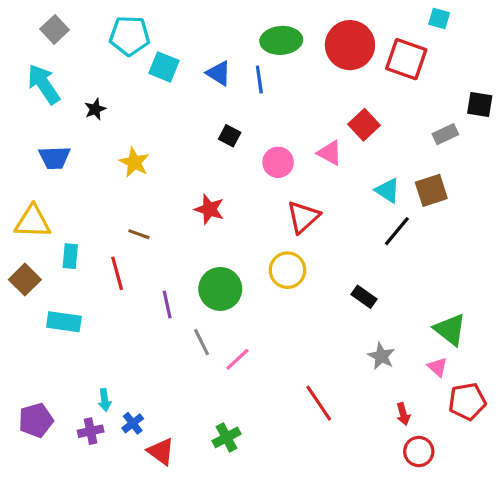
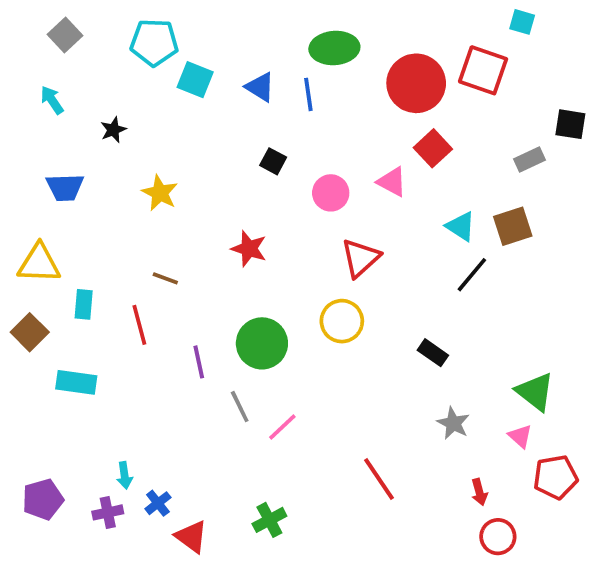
red circle: (350, 45) -> (416, 83), moved
cyan arrow: (44, 84) -> (52, 100), size x0.6

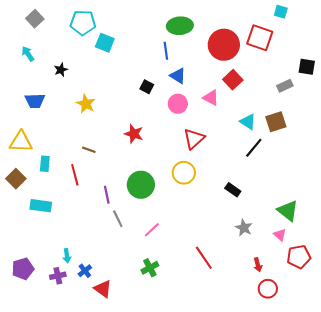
blue triangle: (260, 87) -> (178, 76), moved
gray line: (240, 407) -> (118, 219), moved
green cross: (269, 520) -> (150, 268), moved

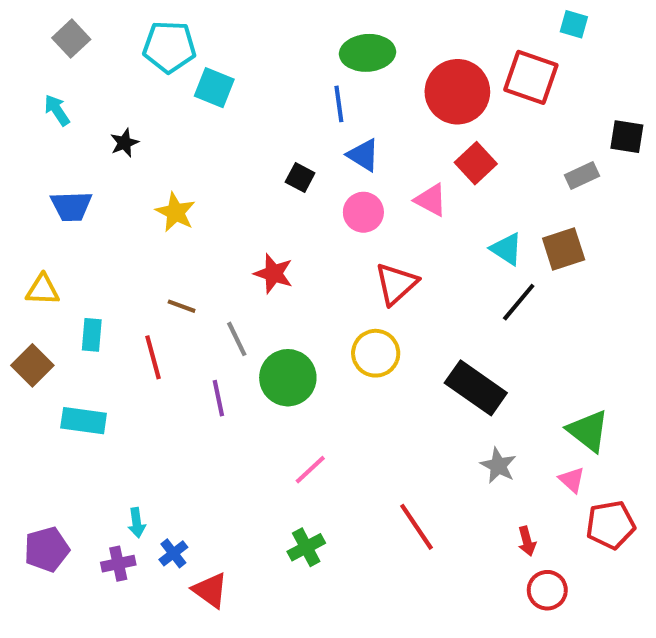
yellow triangle: (21, 142) -> (43, 290), size x0.7
black rectangle: (233, 190) -> (476, 388), size x1.8
gray line: (118, 219) -> (237, 339), moved

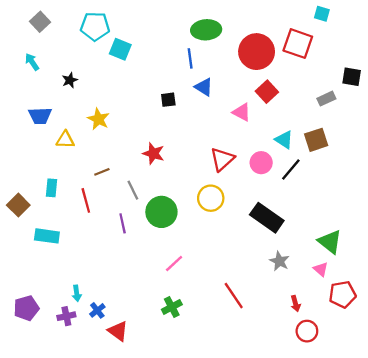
black square: (300, 178) -> (168, 100), turned -35
pink circle: (363, 212) -> (261, 163), moved
yellow triangle: (43, 290) -> (65, 140), moved
brown line: (182, 306) -> (102, 172), turned -42

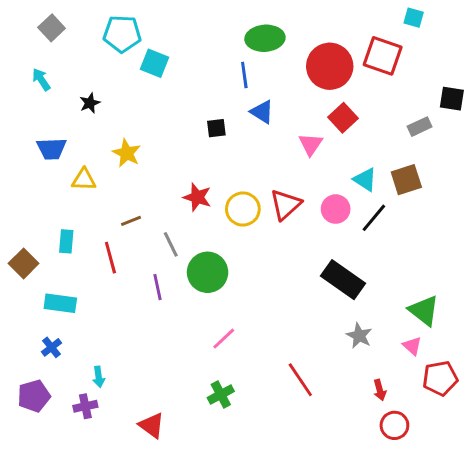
pink triangle: (242, 112) -> (311, 144), turned 36
yellow circle: (211, 198) -> (243, 209), moved
blue cross: (97, 310) -> (52, 347), moved

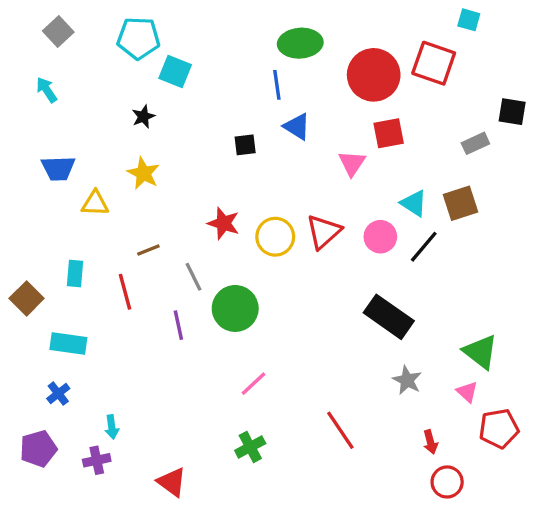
black star: (90, 103) -> (143, 117), moved
red square: (343, 118) -> (389, 133), turned 32

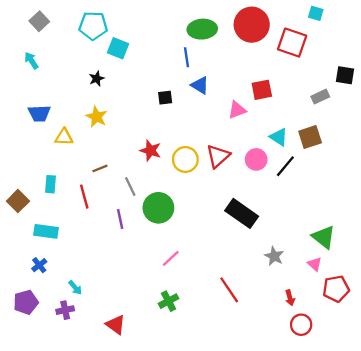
red circle: (374, 75) -> (252, 25), moved
pink triangle: (352, 163) -> (237, 110), turned 36
black rectangle: (389, 317) -> (242, 213), moved
cyan arrow: (112, 427) -> (75, 288), turned -32

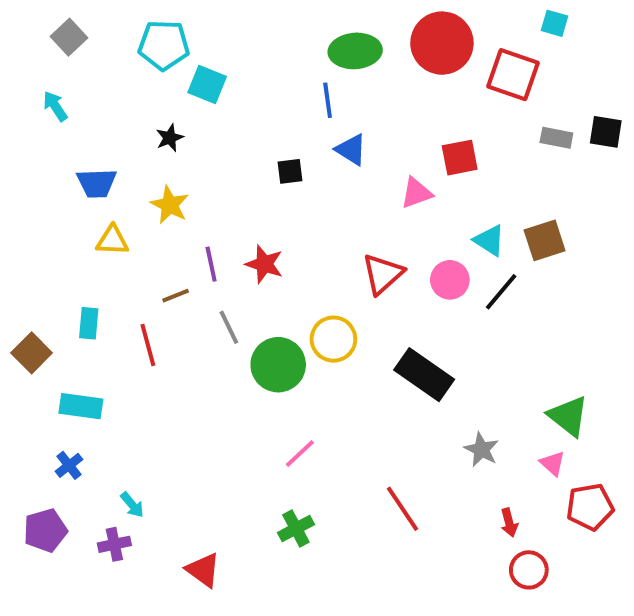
gray rectangle: (320, 97) -> (556, 138), moved, turned 36
blue trapezoid: (39, 113) -> (97, 183), moved
yellow circle: (185, 159) -> (333, 339), moved
purple line: (120, 219) -> (211, 264), moved

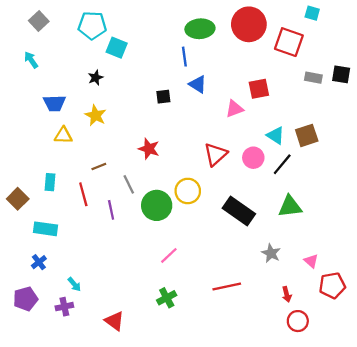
purple line: (211, 264) -> (111, 210), moved
green triangle: (568, 416) -> (290, 207), moved, turned -45
red line: (403, 509) -> (227, 287), turned -68

